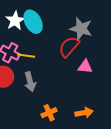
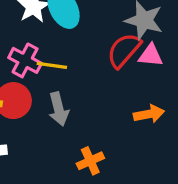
pink triangle: (85, 67) -> (151, 55), moved
orange arrow: (84, 113) -> (149, 114), moved

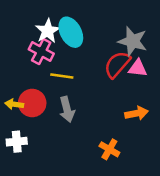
pink cross: (25, 60) -> (41, 52), moved
orange cross: (90, 161) -> (109, 149), moved, turned -36

